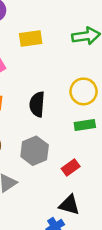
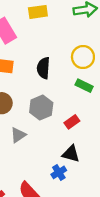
green rectangle: (85, 125) -> (84, 86), turned 35

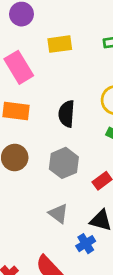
gray triangle: (18, 135) -> (58, 214), moved, turned -49

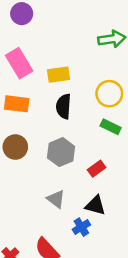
yellow rectangle: (60, 44) -> (58, 75), moved

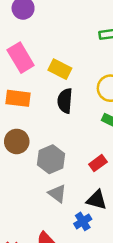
yellow rectangle: (58, 75) -> (60, 69), turned 35
gray hexagon: (61, 152) -> (51, 159), moved

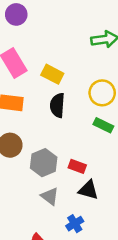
red rectangle: (98, 163) -> (77, 166), moved, turned 56
black triangle: (97, 200) -> (88, 190), moved

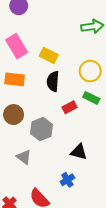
red rectangle: (77, 166) -> (69, 107), moved, turned -48
gray triangle: (50, 196) -> (24, 157), moved

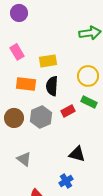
pink rectangle: (17, 46) -> (17, 52), size x0.7
yellow rectangle: (49, 55) -> (48, 61), turned -36
orange rectangle: (15, 79) -> (26, 84), moved
gray hexagon: (41, 129) -> (41, 117), moved

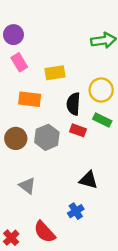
purple circle: (19, 13) -> (13, 35), moved
black semicircle: (52, 86) -> (73, 104), moved
red rectangle: (68, 111) -> (78, 130), turned 48

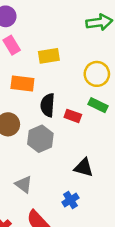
black semicircle: (73, 104) -> (48, 105), moved
gray hexagon: (47, 137) -> (40, 139), moved
gray triangle: (27, 186) -> (24, 184), moved

